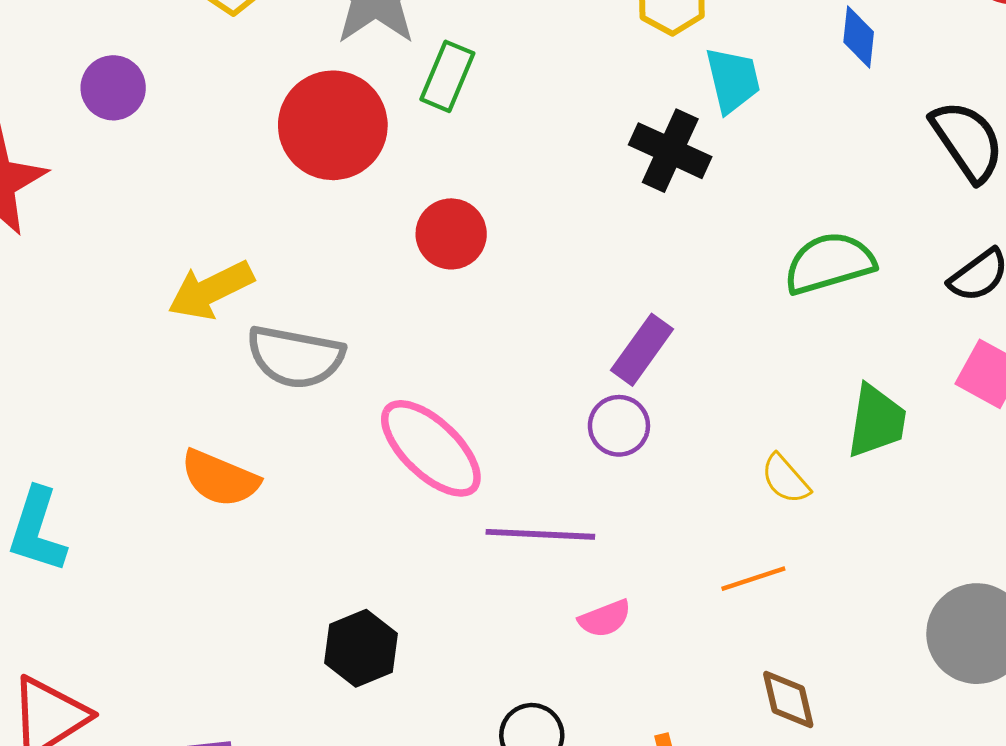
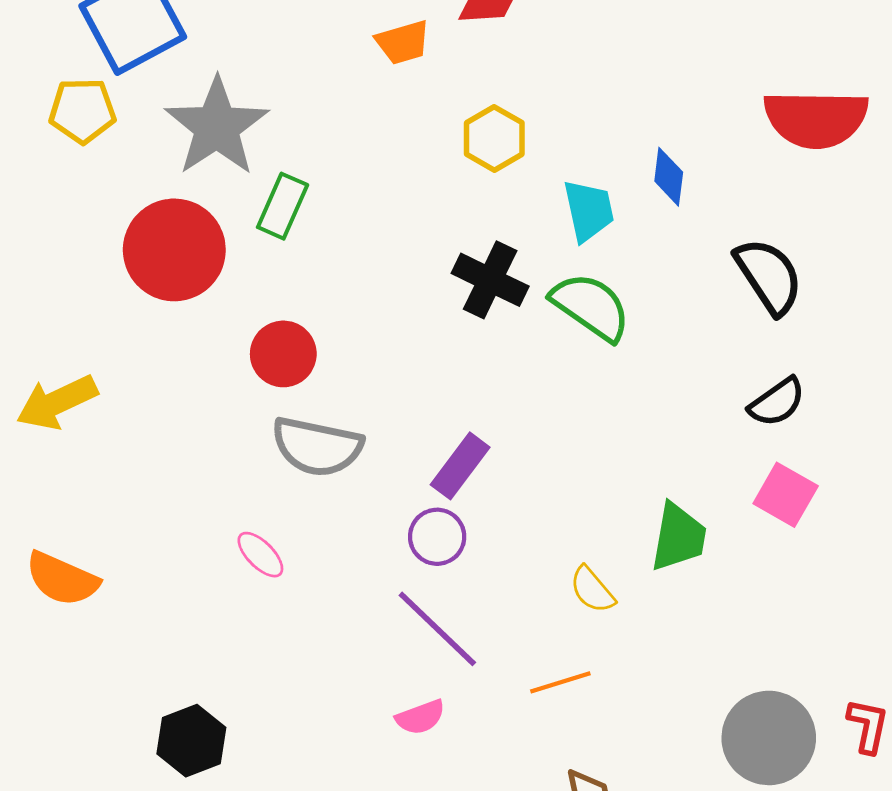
cyan trapezoid: (733, 80) -> (589, 211), moved
green semicircle: (829, 263) -> (591, 307), moved, turned 50
gray semicircle: (295, 357) -> (317, 447), moved
pink ellipse: (431, 448) -> (260, 555), size x0.5
purple line: (540, 534) -> (437, 629), moved, turned 40

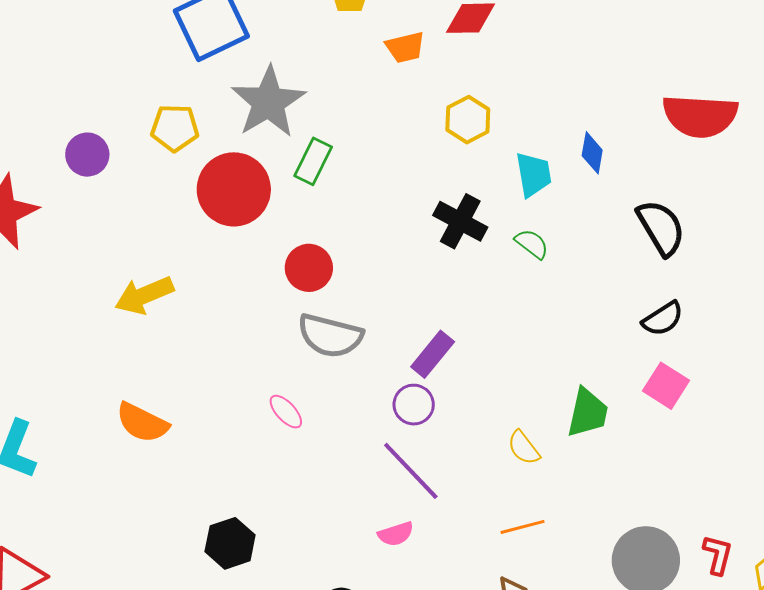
yellow pentagon: (82, 111) -> (175, 128), moved
green semicircle: (591, 307) -> (532, 244), size x0.6
orange line: (560, 682) -> (523, 527), moved

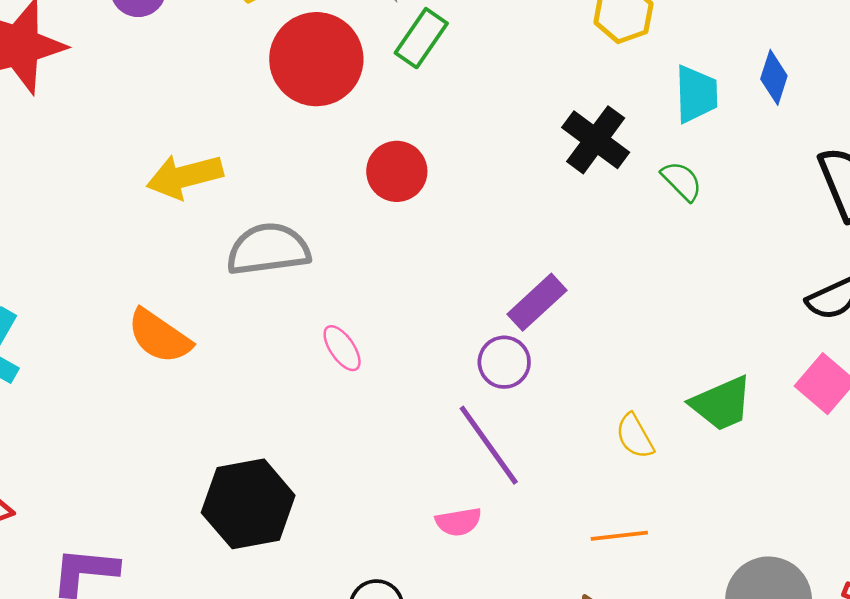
gray semicircle: (330, 336) -> (268, 249), moved, turned 150
green trapezoid: (588, 413) -> (722, 403), turned 46
black hexagon: (230, 543) -> (248, 504), size x1.4

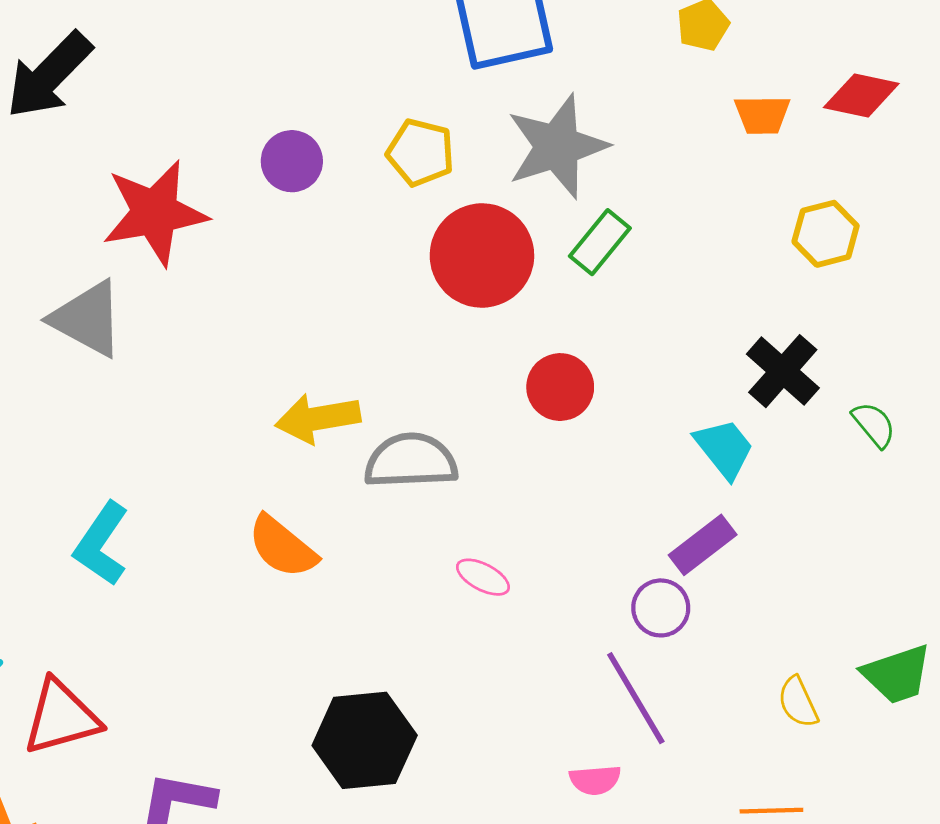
cyan trapezoid: (696, 94) -> (724, 448), moved, turned -42
yellow arrow: (185, 176) -> (318, 418), moved
pink ellipse: (342, 348) -> (483, 577), turned -33

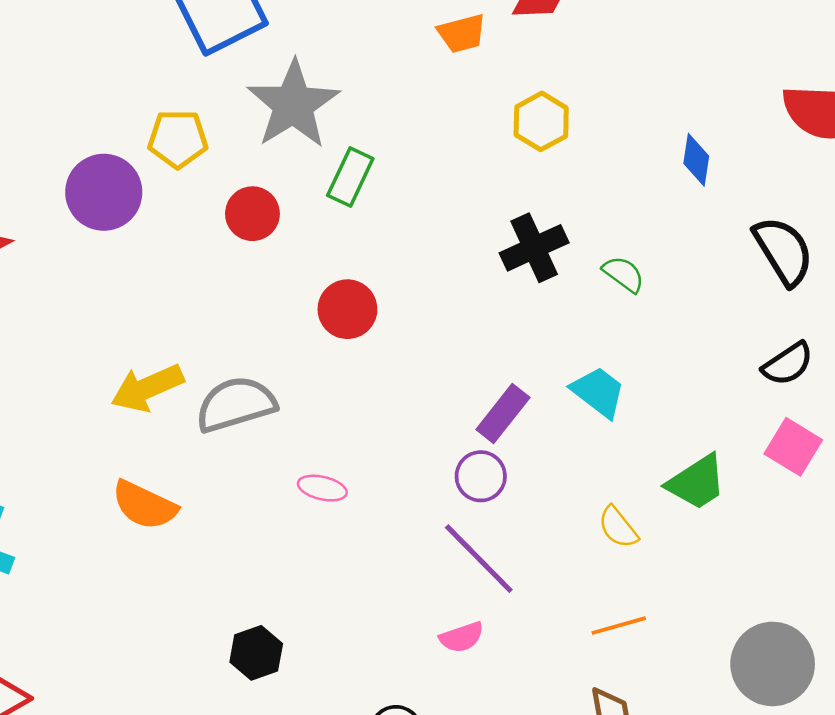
purple circle: (292, 161) -> (104, 192), moved, size x1.4
red circle: (482, 256) -> (252, 214), size x0.6
black cross: (783, 371) -> (534, 248), turned 38
cyan trapezoid: (724, 448) -> (598, 392), moved
black hexagon: (365, 740) -> (256, 653), size x0.6

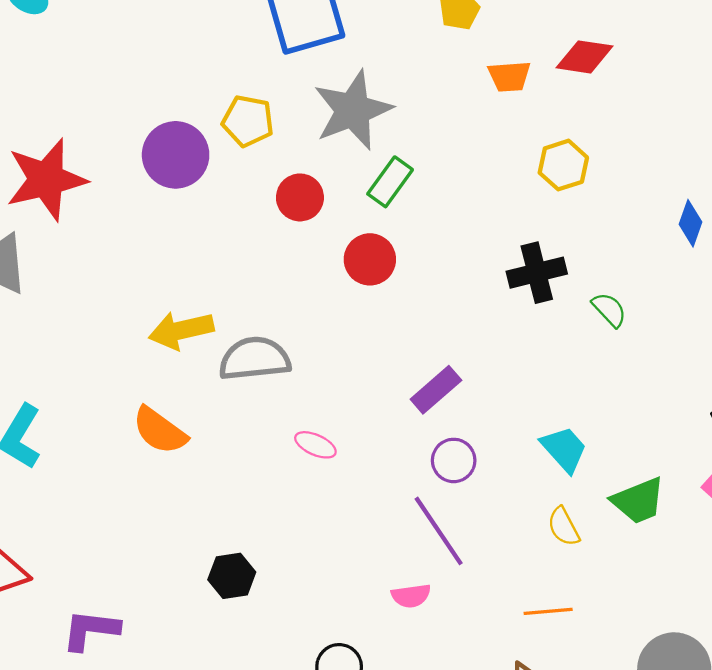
red circle: (347, 309) -> (370, 259), moved
cyan trapezoid: (598, 392) -> (564, 449), moved
purple rectangle: (503, 413) -> (436, 390), moved

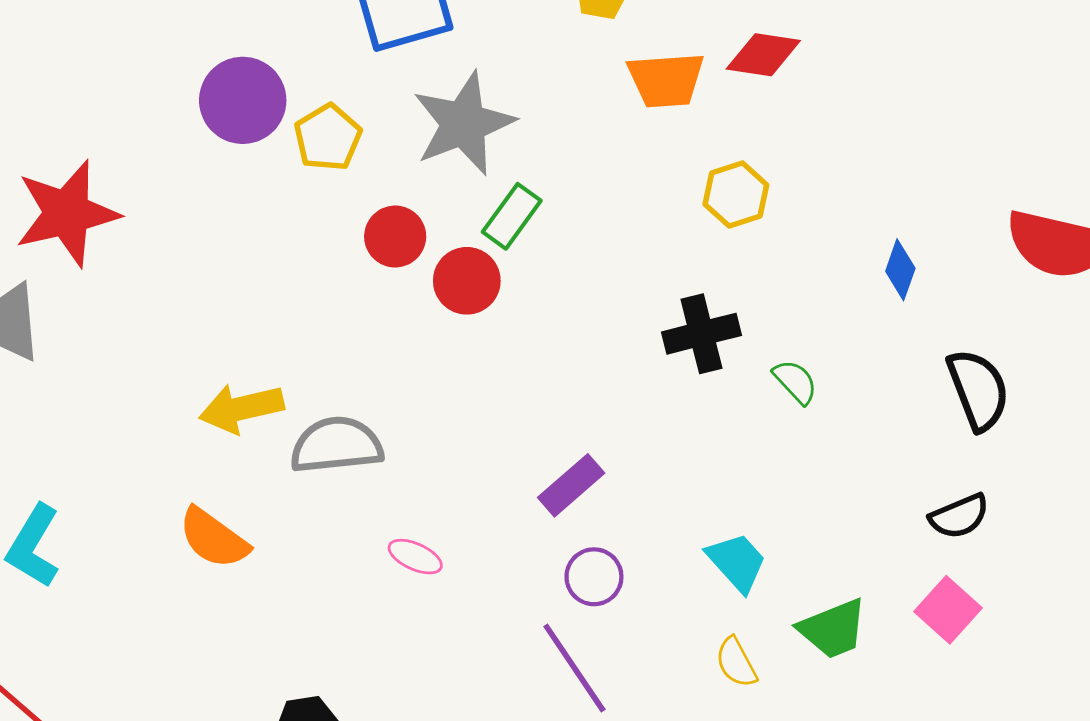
orange trapezoid: (509, 76) -> (666, 80), size x1.4
yellow pentagon: (248, 121) -> (328, 138), turned 30
purple circle: (176, 155) -> (243, 100), moved
red circle: (370, 259) -> (467, 281), moved

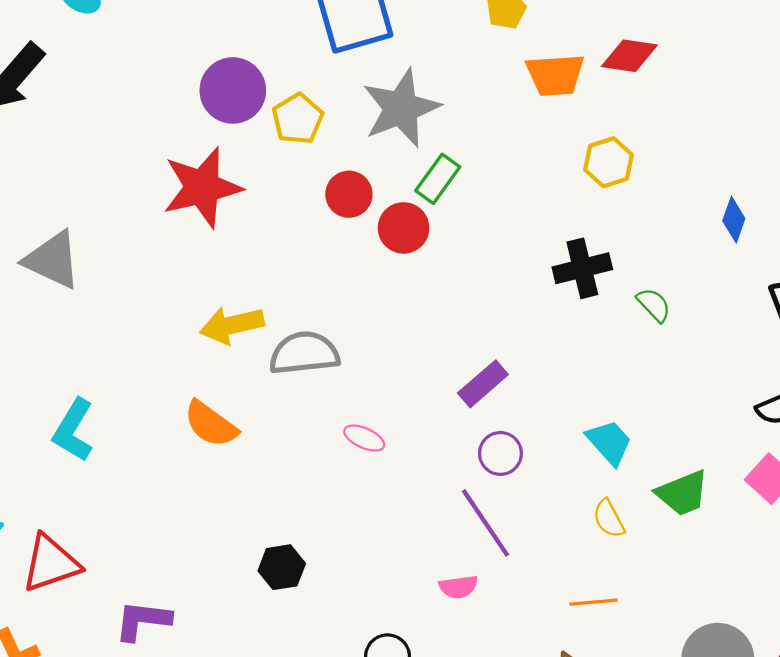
red star: (67, 213) -> (202, 187), moved

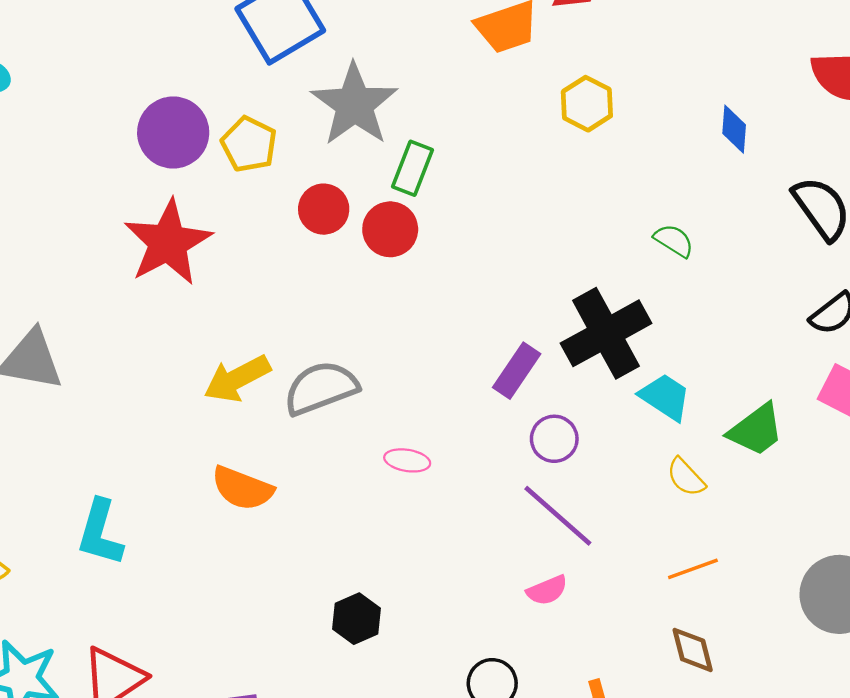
black cross: (582, 268) -> (606, 333), moved, size x1.4

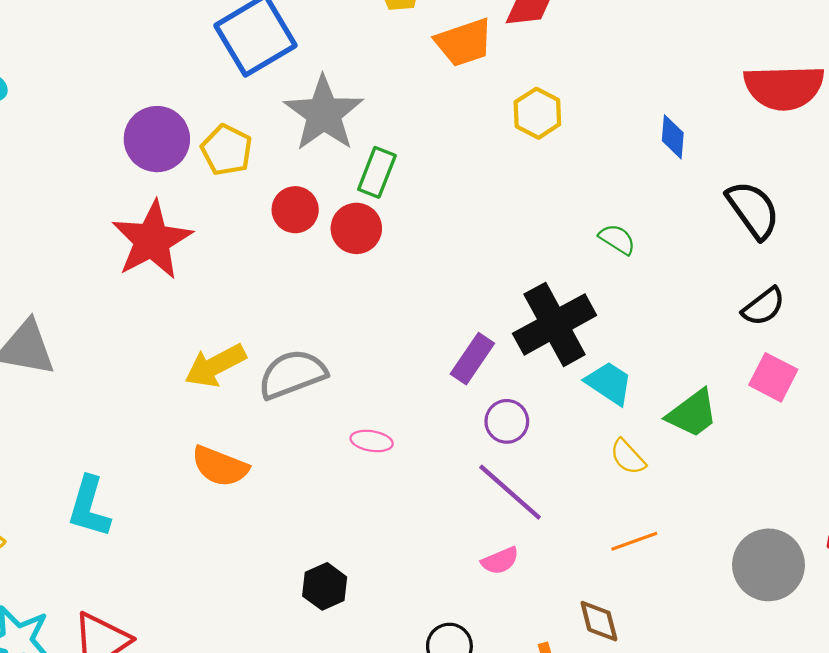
brown diamond: (693, 650) -> (599, 621), moved

